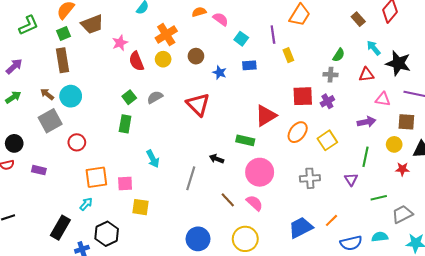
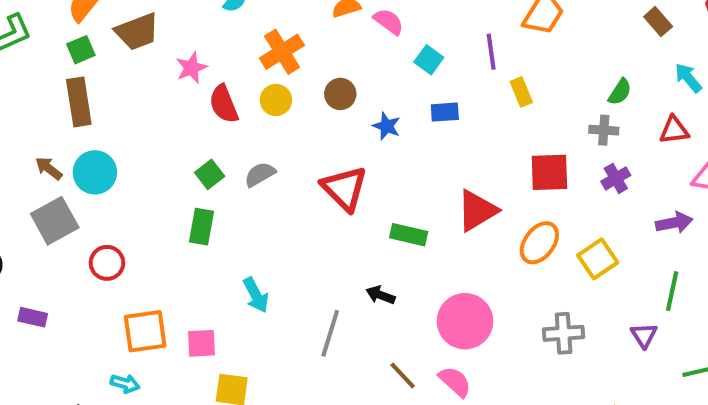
purple cross: (327, 101) -> (616, 178), moved
green rectangle: (245, 140) -> (409, 235), moved
cyan arrow: (86, 204) -> (125, 384), turned 64

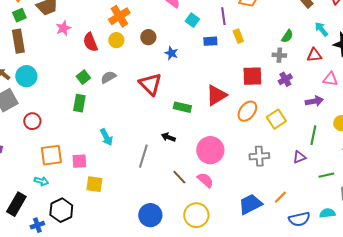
pink star: (191, 68) -> (63, 28), moved
blue rectangle: (445, 112) -> (210, 41), moved
purple triangle: (644, 335) -> (299, 157), turned 40

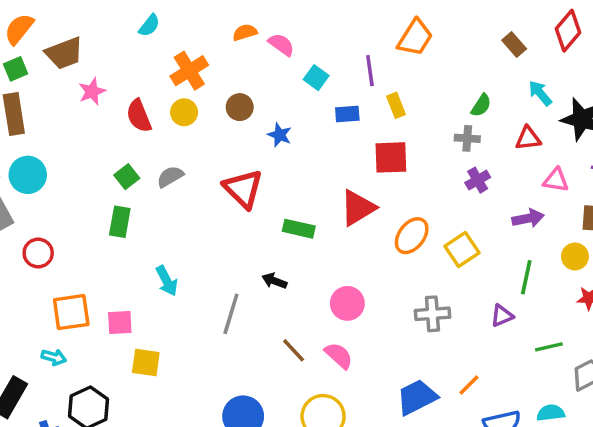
red square: (252, 76) -> (391, 157), moved
pink circle: (210, 150) -> (347, 303), size x0.7

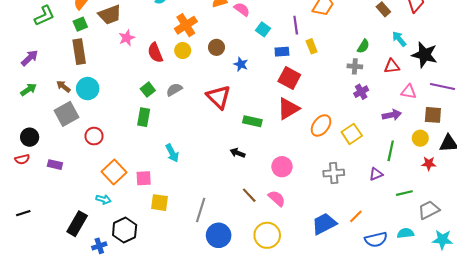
red square: (391, 157) -> (289, 78), moved, turned 30
orange square: (71, 312) -> (114, 172), turned -35
gray line: (231, 314) -> (201, 210), moved

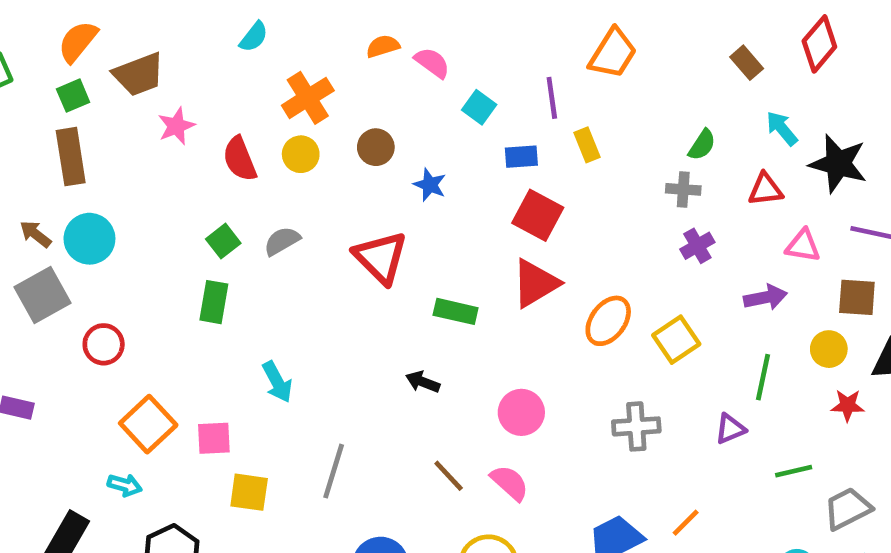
gray line: (201, 210) -> (334, 471), moved

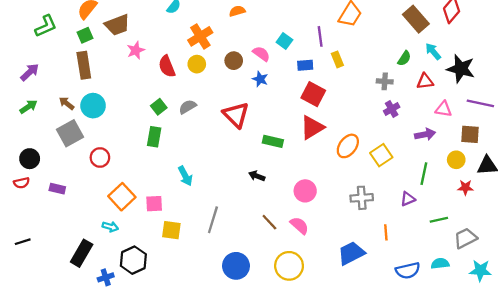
pink semicircle: (432, 63) -> (261, 54), moved
brown rectangle: (747, 63) -> (416, 19), size x1.6
green semicircle: (702, 145) -> (404, 58), moved
orange line: (686, 523) -> (386, 232), moved, turned -49

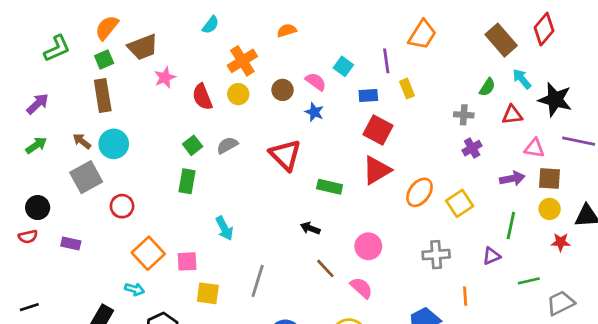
brown square: (470, 134) -> (550, 178), moved
brown line: (269, 222) -> (325, 268), moved

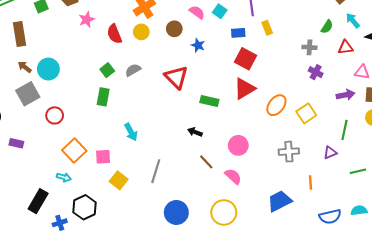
pink semicircle: (316, 82) -> (197, 12), moved
brown rectangle: (103, 95) -> (19, 34), moved
purple cross: (472, 148) -> (316, 72), turned -32
yellow square: (208, 293) -> (119, 180), turned 30

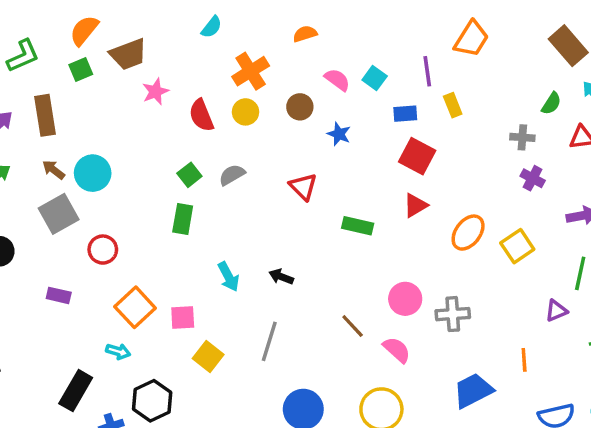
red triangle: (176, 77) -> (303, 187), size x0.7
red triangle: (244, 89) -> (415, 205), size x0.7
black arrow: (195, 132) -> (281, 277), moved
purple rectangle: (16, 143) -> (59, 295), moved
gray cross: (289, 152) -> (453, 314), moved

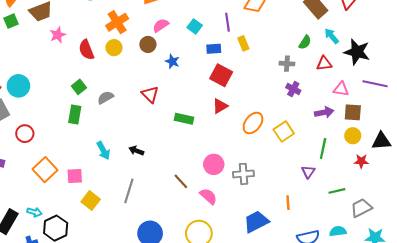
pink semicircle: (337, 80) -> (161, 25), moved, turned -70
gray semicircle: (232, 175) -> (105, 98), moved
purple triangle: (556, 311) -> (308, 172), turned -32
cyan arrow: (118, 351) -> (34, 212), moved

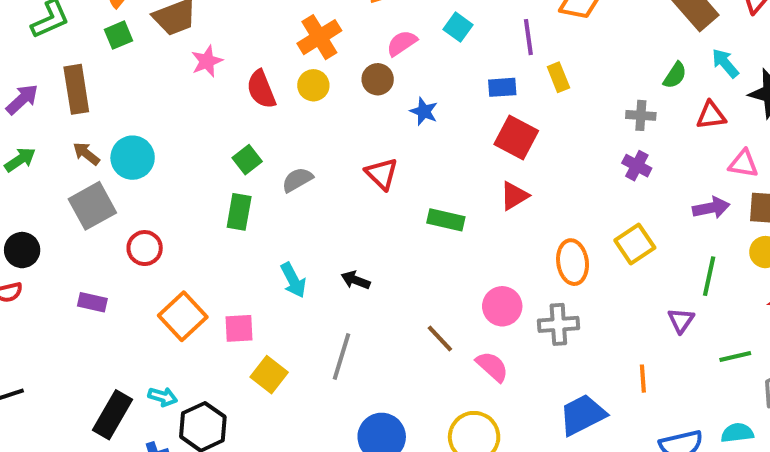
cyan square: (195, 26) -> (458, 27), moved
purple cross: (293, 89) -> (637, 166), moved
orange ellipse: (253, 123) -> (573, 262), moved, turned -45

